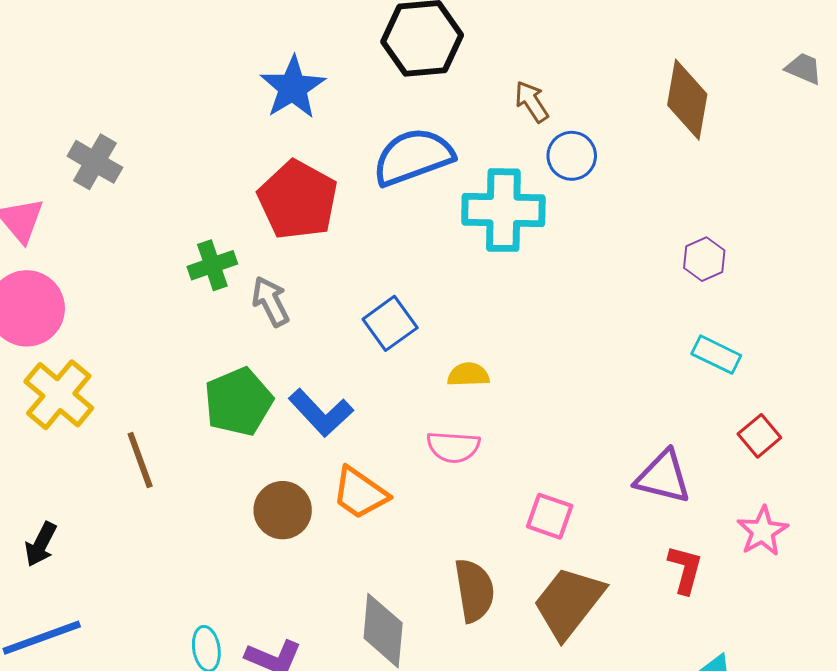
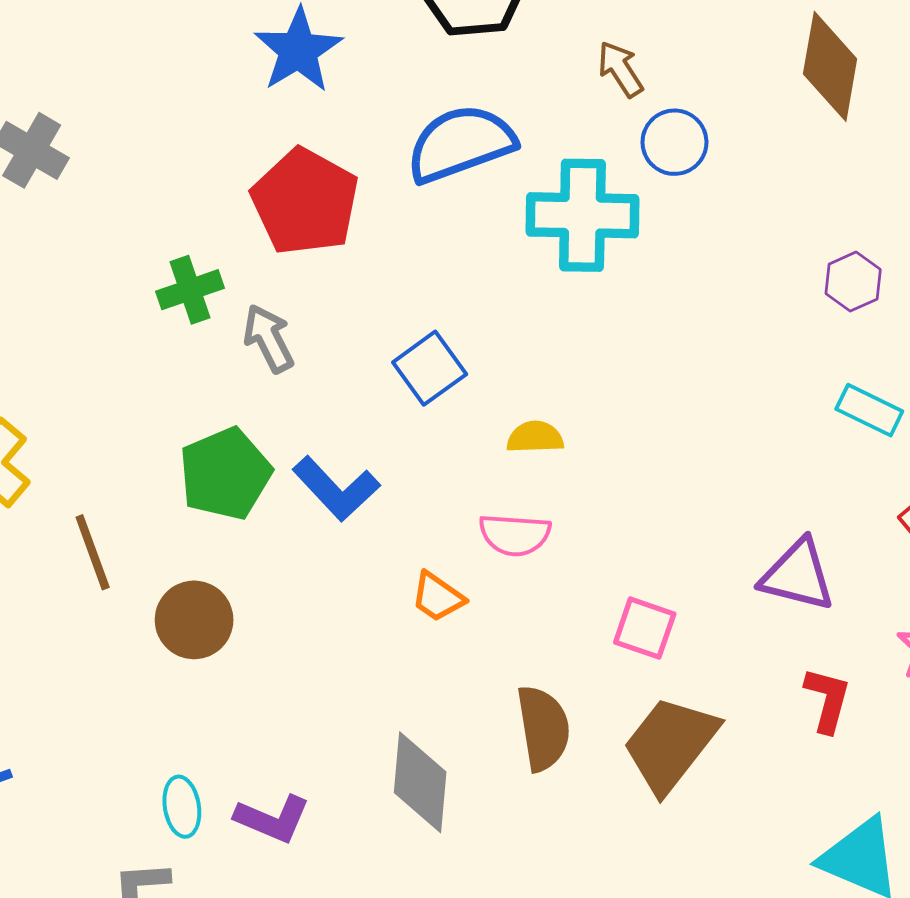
orange trapezoid: (360, 493) -> (438, 597), moved, size x0.7
brown circle: (283, 510) -> (194, 620), moved

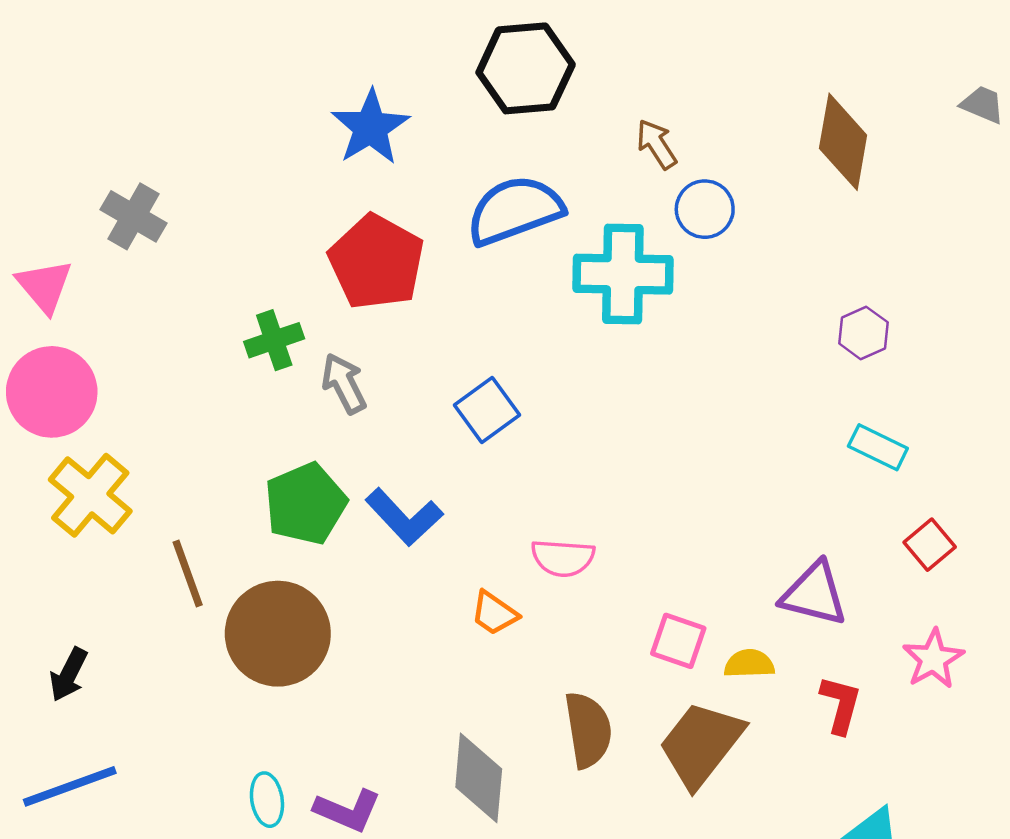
yellow semicircle: (535, 437) -> (749, 664), moved
brown circle: (194, 620) -> (278, 634), size x1.5

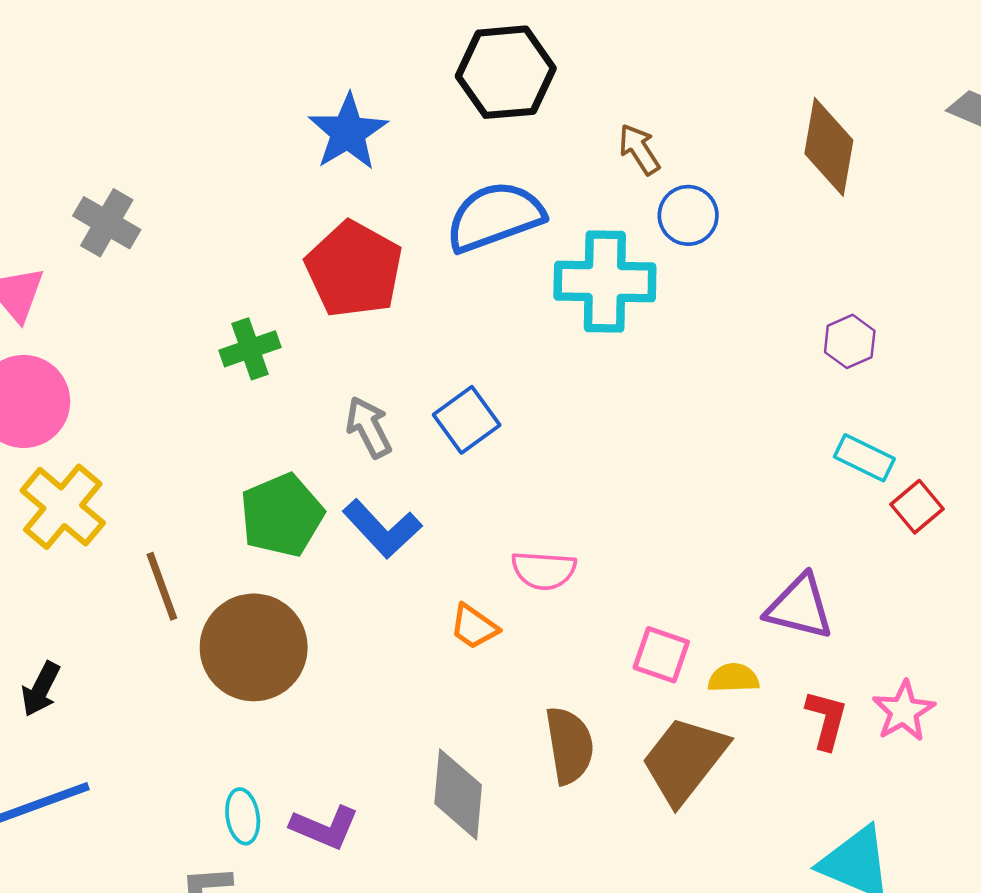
gray arrow: (344, 383) -> (369, 427), moved
red square: (930, 545) -> (917, 507), moved
pink star: (933, 659) -> (904, 711), moved

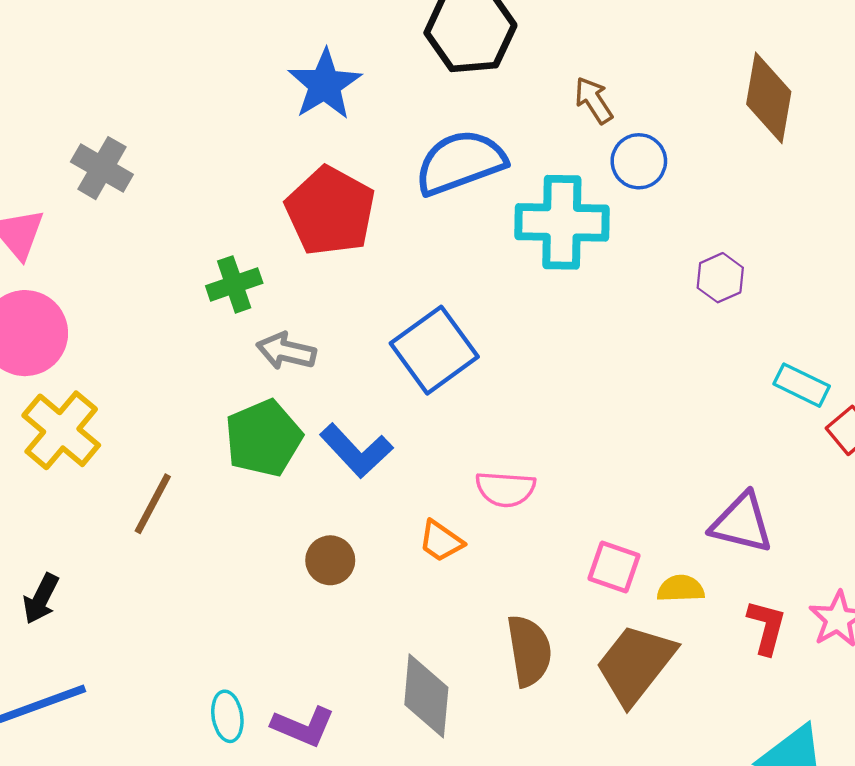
purple hexagon: (850, 341) -> (720, 278), moved
blue square: (467, 420) -> (434, 350), size x1.4
gray arrow: (369, 427) -> (286, 351), moved, turned -50
brown line: (162, 586) -> (153, 504), turned 48
brown circle: (254, 647) -> (330, 560), moved, size x0.5

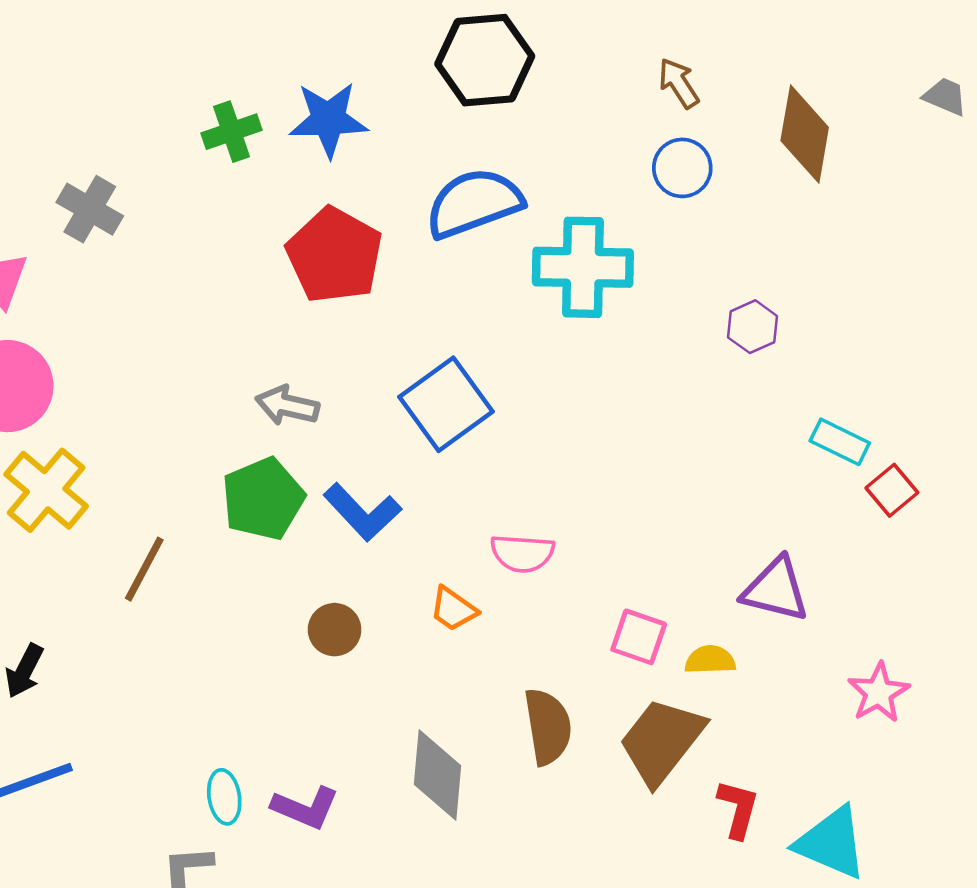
blue star: (325, 84) -> (328, 119), turned 30
brown arrow: (594, 100) -> (679, 83), moved
blue circle: (639, 161) -> (682, 168), moved
green cross: (234, 284) -> (232, 132), moved
red L-shape: (767, 627) -> (738, 809), moved

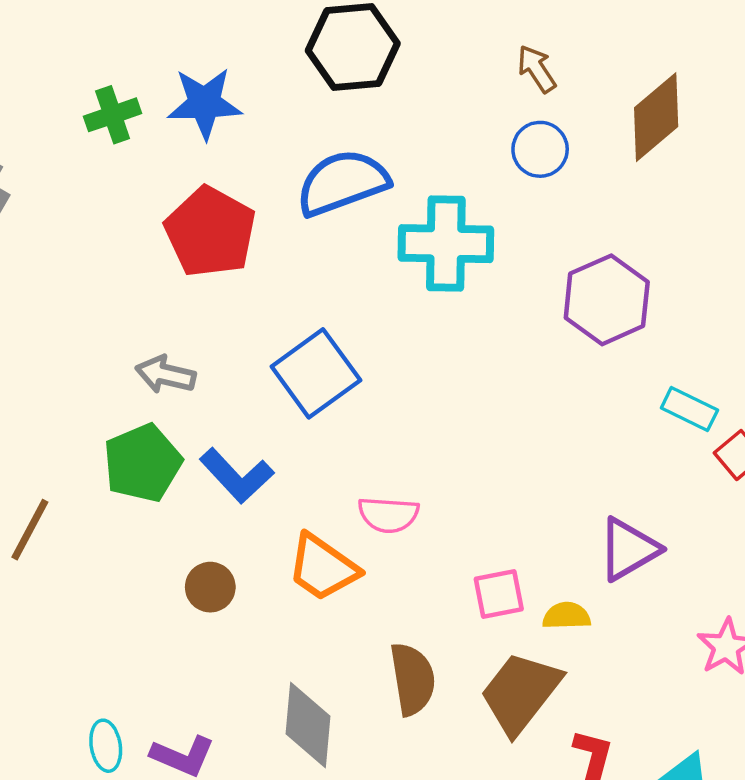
brown diamond: (805, 134) -> (656, 117), turned 40
purple hexagon: (753, 327) -> (607, 300), size x1.8
purple triangle: (776, 590) -> (629, 549), turned -44
orange trapezoid: (453, 609) -> (323, 568), size x1.6
pink square: (639, 637) -> (499, 594), turned -30

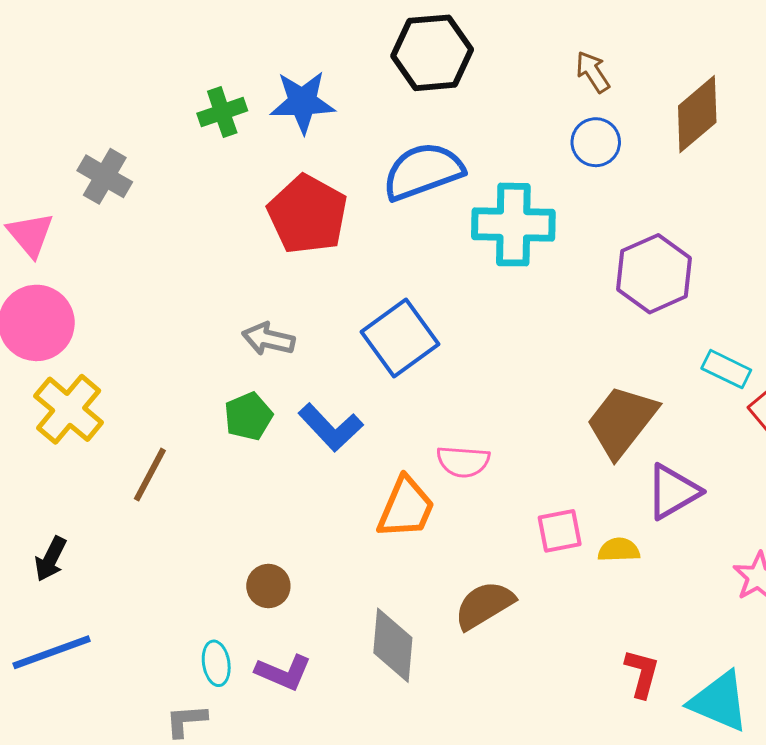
green pentagon: (142, 463) -> (248, 416), size x0.7
orange trapezoid: (323, 568) -> (406, 508), turned -102
brown circle: (210, 587) -> (268, 586), moved
brown semicircle: (413, 679) -> (484, 605), turned -112
brown trapezoid: (521, 693) -> (622, 421), moved

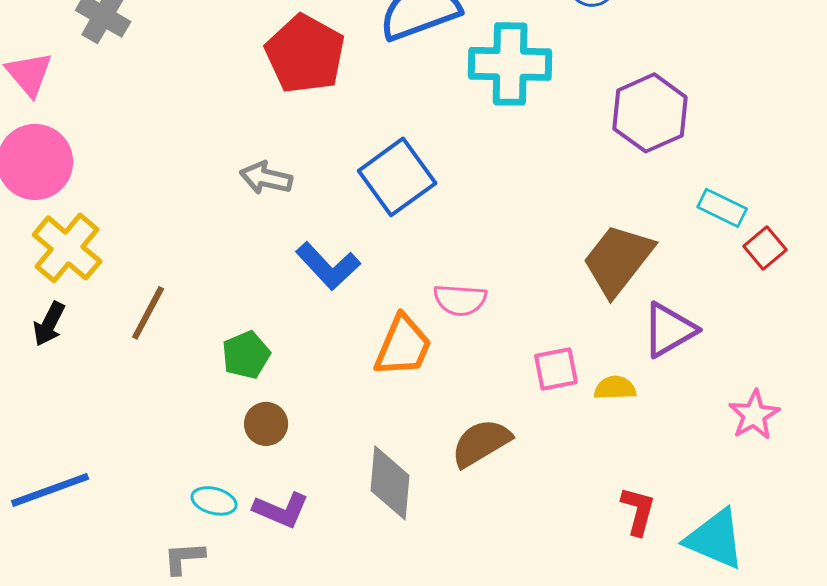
green pentagon: (248, 416) -> (246, 355), moved
black arrow: (51, 559) -> (49, 324), moved
cyan ellipse: (216, 663) -> (214, 501), turned -66

